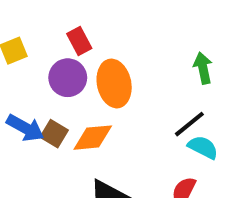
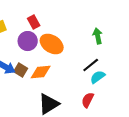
orange ellipse: (114, 83) -> (52, 44), turned -45
cyan semicircle: (203, 147) -> (98, 77), turned -63

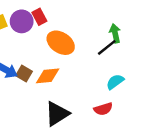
purple circle: (28, 41) -> (22, 21), moved
black line: (91, 65) -> (107, 47), moved
red semicircle: (88, 100) -> (103, 109), turned -133

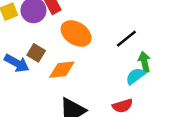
green arrow: (115, 33) -> (144, 62), moved
brown square: (24, 73) -> (36, 53), moved

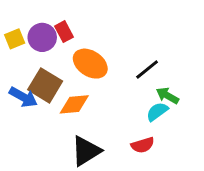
brown square: (36, 53) -> (45, 85), size x1.6
green arrow: (144, 62) -> (167, 96), turned -48

